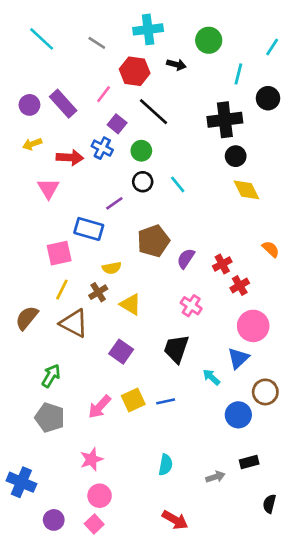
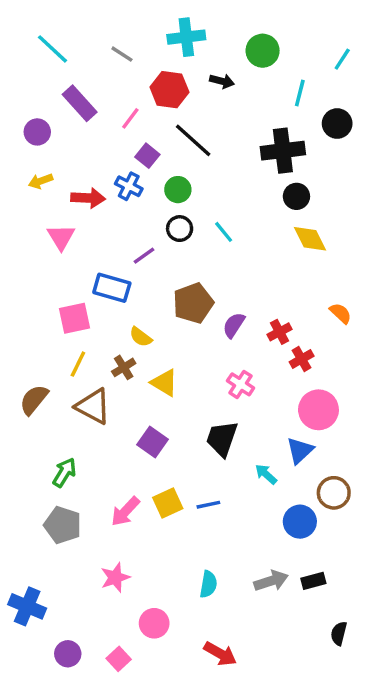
purple rectangle: (63, 104) -> (80, 103), moved
yellow semicircle: (112, 268) -> (141, 337), turned 48
gray arrow: (215, 477) -> (271, 581), moved, size x1.4
pink circle: (100, 496) -> (154, 623), moved

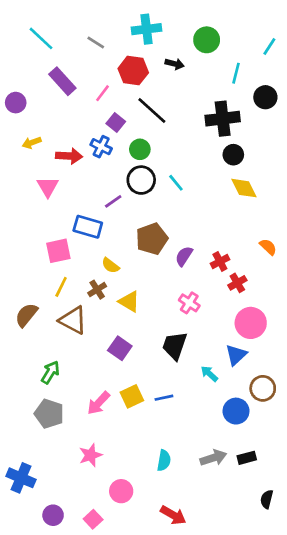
purple circle: (37, 132) -> (16, 103), moved
black circle: (180, 229) -> (141, 180), size x1.4

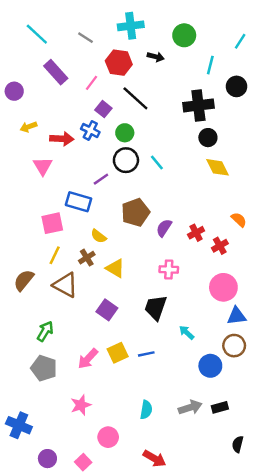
red cross: (237, 283) -> (220, 246), moved
pink cross: (189, 303) -> (169, 270), turned -30
blue triangle: (236, 355) -> (237, 316), moved, turned 36

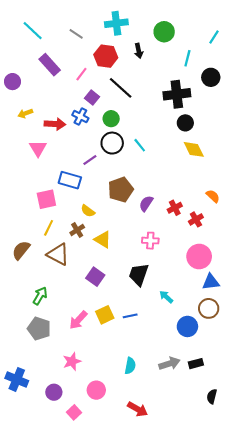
black arrow: (156, 57) -> (139, 51), turned 64
purple circle: (47, 459) -> (54, 392), moved

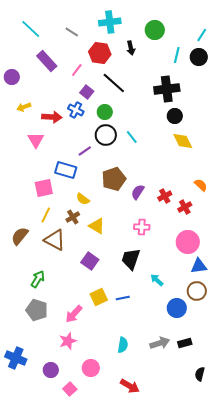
black circle: (211, 77) -> (199, 57), moved
pink arrow: (78, 320) -> (74, 314), moved

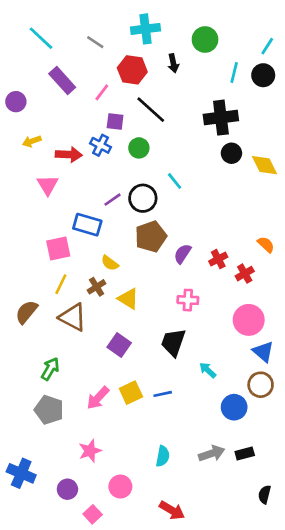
purple square: (87, 92) -> (115, 121), turned -32
black circle: (106, 135) -> (143, 198), moved
yellow diamond: (183, 141) -> (265, 165), moved
blue triangle: (199, 266) -> (263, 352), turned 48
pink arrow: (74, 314) -> (98, 398), moved

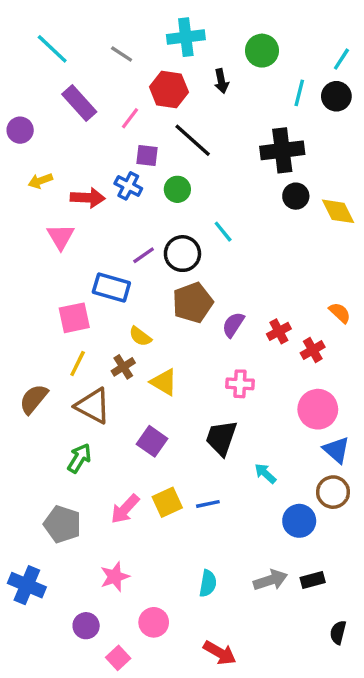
green arrow: (50, 369) -> (79, 458), moved
blue cross: (21, 473) -> (27, 585), moved

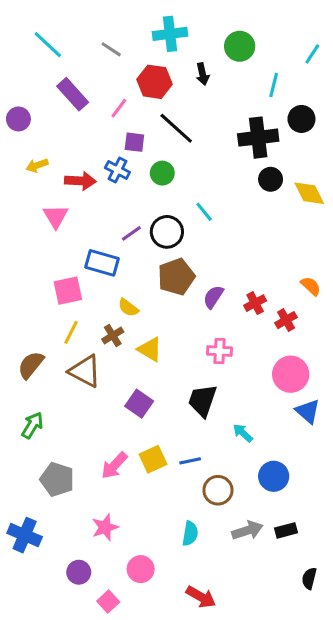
black circle: (336, 96) -> (301, 119), moved
green arrow: (79, 458) -> (32, 425), moved
brown circle: (333, 492) -> (218, 490), moved

